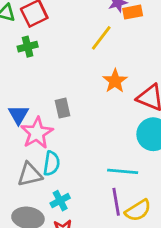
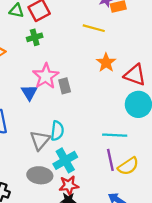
yellow line: (101, 38) -> (94, 28), turned 70
pink star: (37, 133) -> (46, 76), moved
gray triangle: (30, 175) -> (40, 140), turned -35
cyan cross: (60, 201) -> (65, 160), size x1.5

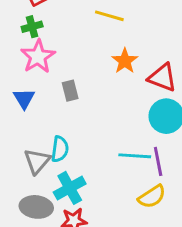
pink star: (46, 76) -> (38, 56), moved
purple line: (110, 160) -> (158, 161), moved

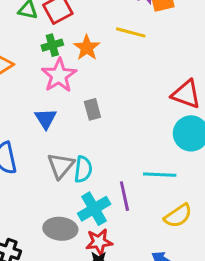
orange star: (125, 61) -> (87, 48), moved
gray triangle: (37, 161) -> (61, 166), moved
purple line: (158, 161) -> (124, 196), moved

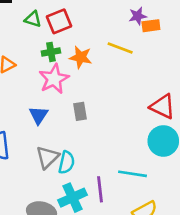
orange star: (87, 48) -> (81, 57), turned -30

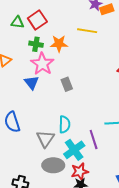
green cross: (51, 52) -> (36, 44), turned 32
blue triangle: (39, 115) -> (32, 83), moved
gray triangle: (47, 157) -> (45, 139), moved

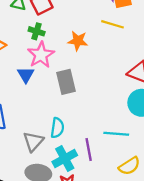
yellow line: (87, 31) -> (112, 24), moved
orange star: (59, 44) -> (78, 41), moved
gray rectangle: (67, 84) -> (66, 82), size x1.5

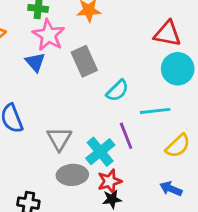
cyan semicircle: (57, 128) -> (117, 91), moved, turned 48

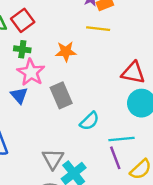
purple line: (126, 136) -> (115, 158), moved
gray triangle: (59, 139) -> (53, 159), moved

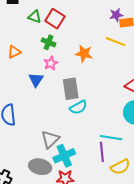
red square: (23, 20) -> (55, 19), turned -36
pink star: (31, 72) -> (51, 63), size x0.6
cyan semicircle: (89, 121) -> (78, 107), moved

